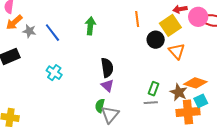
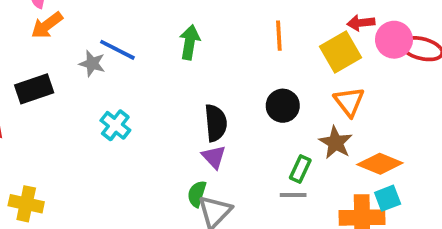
gray star: (29, 31) -> (92, 64), moved
blue line: (52, 33) -> (117, 50), turned -30
black circle: (156, 40) -> (283, 106), moved
brown star: (179, 92) -> (336, 142), moved

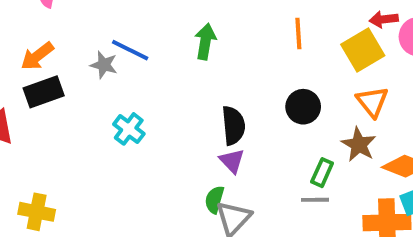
orange arrow: (47, 25) -> (37, 56), moved

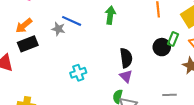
cyan cross: (129, 129) -> (78, 73), moved, turned 35
green rectangle: (322, 173) -> (173, 39), moved

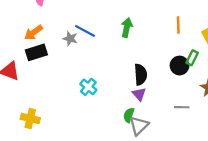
cyan cross: (78, 73) -> (88, 87), turned -35
gray line: (169, 95) -> (182, 107), moved

